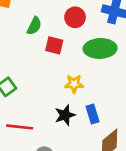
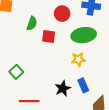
yellow star: (74, 84) -> (78, 59), moved

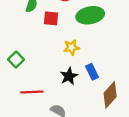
yellow star: (78, 59) -> (71, 47), moved

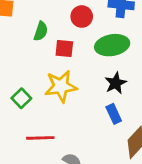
yellow star: (71, 47) -> (61, 86), moved, size x1.6
black star: (69, 76) -> (116, 83), moved

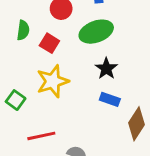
red square: (64, 48) -> (49, 43), turned 36
blue rectangle: (114, 114) -> (110, 99), turned -36

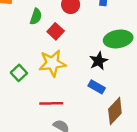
green ellipse: (96, 32) -> (118, 39), moved
red line: (41, 136) -> (51, 103), moved

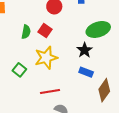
green semicircle: (36, 17) -> (26, 32), moved

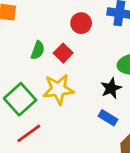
green square: (19, 70) -> (20, 99), size x1.6
red line: (50, 91) -> (29, 133), moved, turned -36

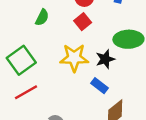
red square: (63, 53) -> (83, 22), moved
yellow star: (58, 89) -> (74, 58), moved

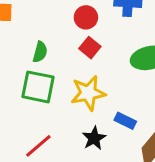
black star: (105, 59) -> (94, 138), moved
green square: (21, 60) -> (38, 87), moved, turned -32

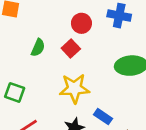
red square: (90, 48) -> (71, 48), moved
green square: (38, 87) -> (15, 92), moved, size x0.7

